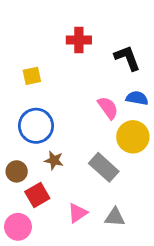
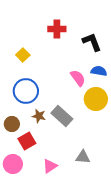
yellow square: (32, 76) -> (23, 55), turned -32
gray rectangle: (104, 167) -> (62, 116), moved
pink triangle: (77, 213) -> (50, 166), moved

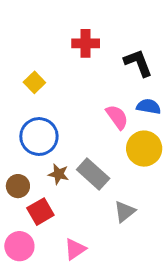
gray triangle: (83, 157) -> (125, 212), moved, turned -42

